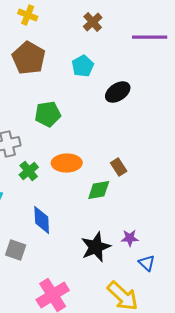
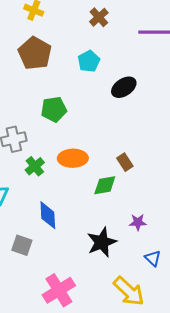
purple star: (130, 238) -> (138, 222), moved

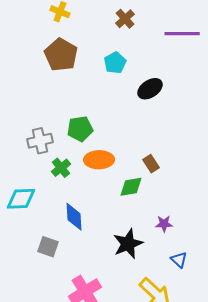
green pentagon: (54, 109) -> (80, 129), moved

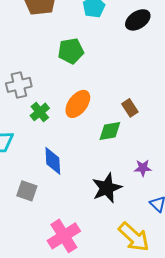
black ellipse: (150, 89) -> (138, 20), moved
green pentagon: (80, 129) -> (71, 51), moved
orange ellipse: (99, 160) -> (78, 104), turned -52

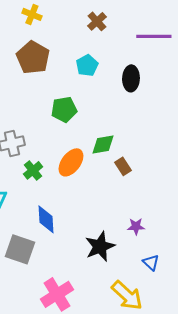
black ellipse: (138, 20) -> (131, 78), turned -55
green diamond: (110, 131) -> (103, 144), moved
gray square: (27, 191) -> (20, 249), size x1.4

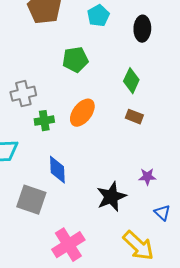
green diamond: (103, 144) -> (131, 81), moved, turned -55
brown rectangle: (123, 166) -> (134, 117), turned -36
green cross: (33, 170) -> (44, 121), turned 30

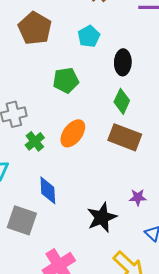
black ellipse: (142, 29) -> (123, 62), moved
brown rectangle: (134, 117) -> (125, 137), size x1.8
green cross: (44, 121) -> (35, 141), turned -30

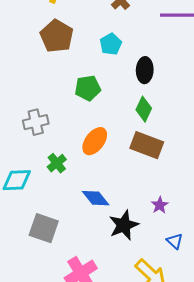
green cross: (35, 141) -> (57, 163), moved
blue diamond: (48, 190) -> (96, 198), moved, turned -36
purple star: (138, 197) -> (160, 205), turned -30

